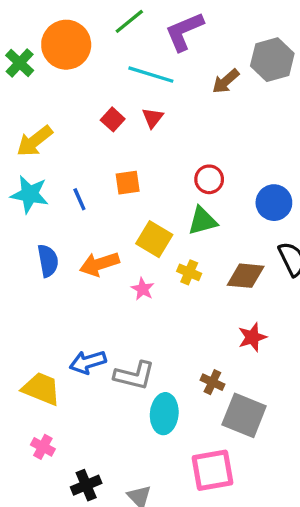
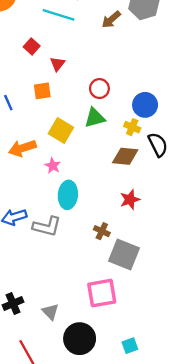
red triangle: (153, 118) -> (57, 64), moved
yellow cross: (189, 272) -> (132, 127), moved
cyan ellipse: (164, 414) -> (68, 195), moved

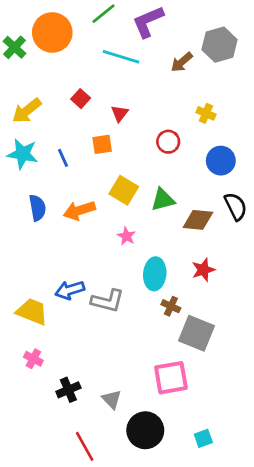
red square: (32, 46) -> (81, 99), moved
green triangle: (95, 118) -> (163, 200), moved
yellow cross: (132, 127) -> (206, 113), moved
pink star: (53, 166) -> (126, 236), moved
cyan ellipse: (68, 195) -> (155, 274), moved

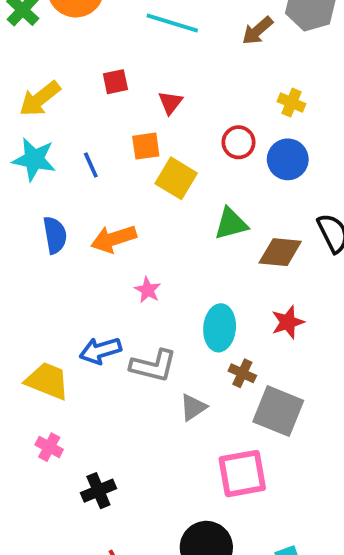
red square: (81, 99) -> (115, 82), turned 36
blue circle: (221, 161) -> (288, 159), moved
yellow square: (124, 190) -> (176, 178), moved
pink star: (126, 236) -> (148, 290), moved
gray triangle: (112, 399) -> (193, 407), moved, turned 40

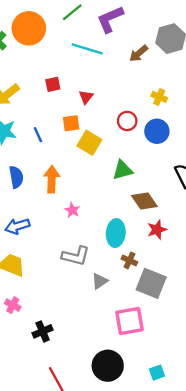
orange arrow: (114, 239) -> (52, 179), turned 110
brown diamond: (280, 252) -> (144, 201), moved, turned 50
blue arrow: (100, 351) -> (17, 226), moved

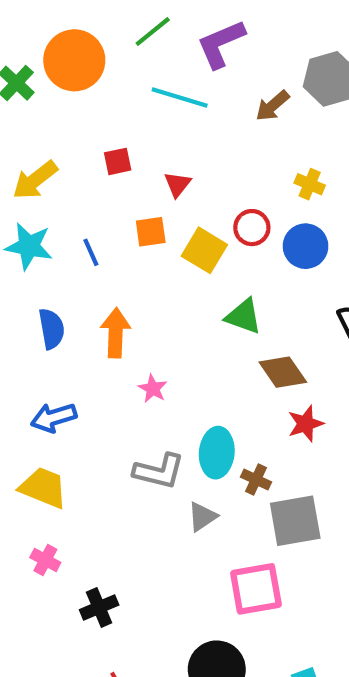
yellow square: (89, 143) -> (204, 250), moved
green triangle: (123, 170) -> (244, 316), turned 35
cyan ellipse: (116, 233) -> (217, 453), moved
gray square: (151, 283) -> (295, 521), turned -32

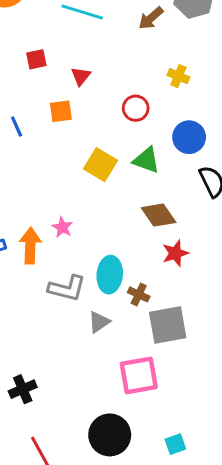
blue circle: (306, 246) -> (189, 137), moved
yellow square: (204, 250) -> (101, 165), moved
green triangle: (244, 316) -> (146, 160), moved
orange arrow: (116, 333) -> (30, 246), moved

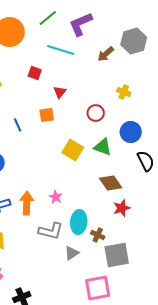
red square: (36, 59) -> (35, 73), moved, turned 32
pink star: (62, 227) -> (56, 197), moved

